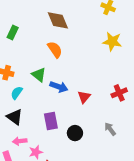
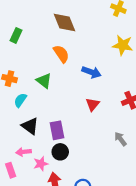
blue arrow: (59, 87) -> (91, 72), moved
black triangle: (15, 117) -> (30, 126), moved
black circle: (75, 133) -> (60, 152), moved

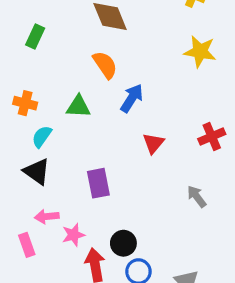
blue arrow: (91, 72) -> (132, 98), moved, turned -78
green triangle: (44, 81) -> (78, 107), turned -35
black triangle: (30, 126) -> (37, 172), moved
black circle: (60, 152) -> (123, 243), moved

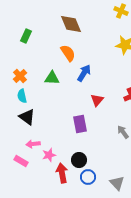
orange cross: (25, 103) -> (20, 76), turned 32
cyan semicircle: (42, 137) -> (22, 96), moved, turned -48
purple rectangle: (98, 183) -> (80, 124), moved
pink rectangle: (27, 245) -> (21, 161), turned -40

